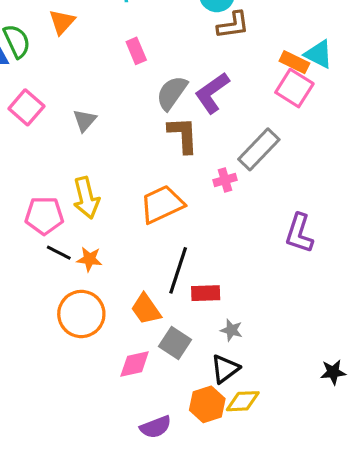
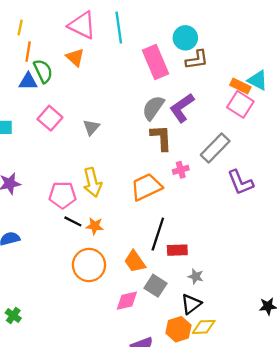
orange triangle: (62, 22) -> (75, 57), turned -30
pink rectangle: (136, 51) -> (156, 62), moved, size x1.8
pink cross: (225, 180) -> (181, 170), moved
purple L-shape: (299, 233) -> (240, 182), moved, turned -40

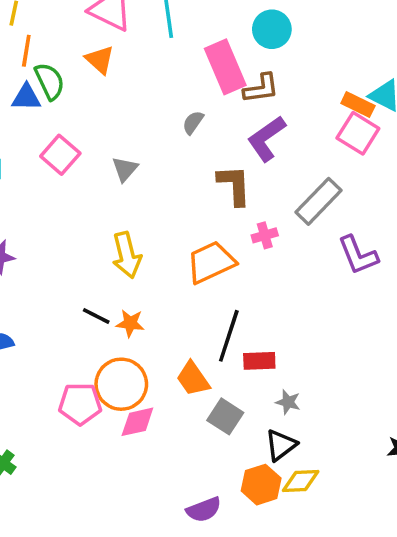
brown L-shape: (197, 60) -> (261, 88), moved
gray semicircle: (153, 108) -> (193, 122), moved, size x0.6
pink pentagon: (63, 195) -> (80, 404), moved
pink diamond: (127, 301) -> (137, 422), moved

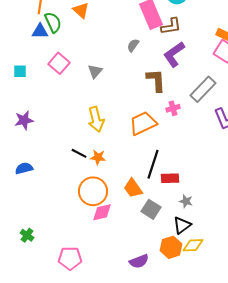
pink pentagon: (80, 404) -> (70, 258), moved

